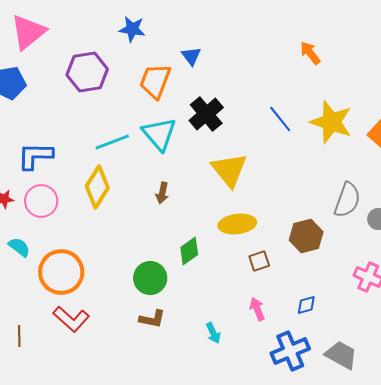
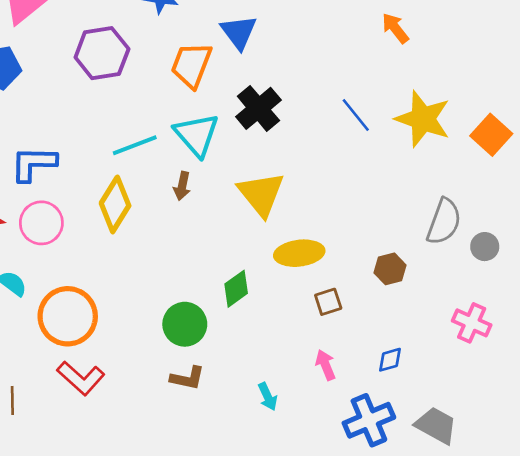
blue triangle: (191, 56) -> (239, 32), size x1.4
yellow triangle: (229, 170) -> (261, 194), moved
brown arrow: (162, 193) -> (182, 186), moved
brown hexagon: (306, 236) -> (390, 269), size x0.7

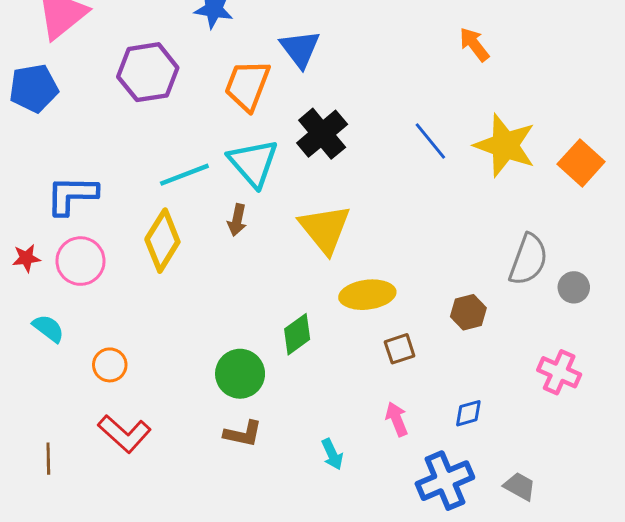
orange circle: (68, 316) -> (110, 365), size x0.5
gray trapezoid: (436, 425) -> (520, 486), size x0.7

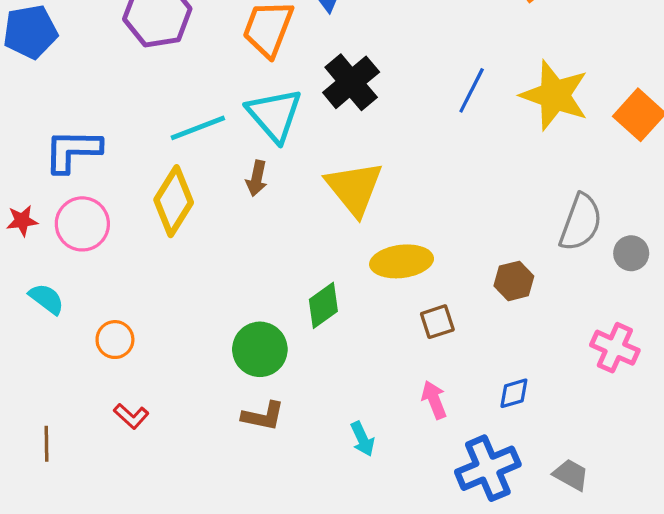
blue line: (430, 141) -> (472, 90), turned 66
red L-shape: (124, 434) -> (131, 416), size x0.6

